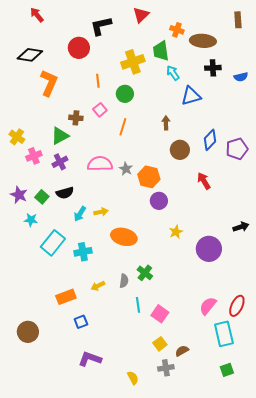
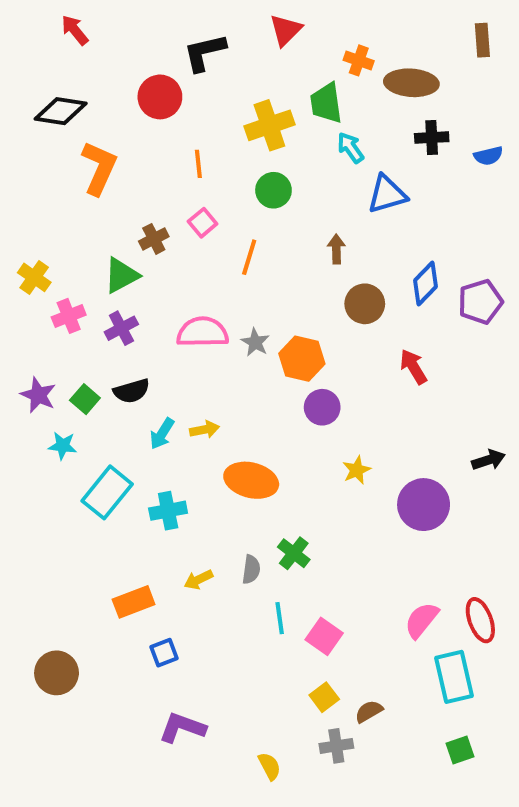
green circle: (125, 94) -> (273, 190), moved
brown cross: (76, 118) -> (154, 239), turned -32
red ellipse: (237, 306) -> (480, 620), turned -45

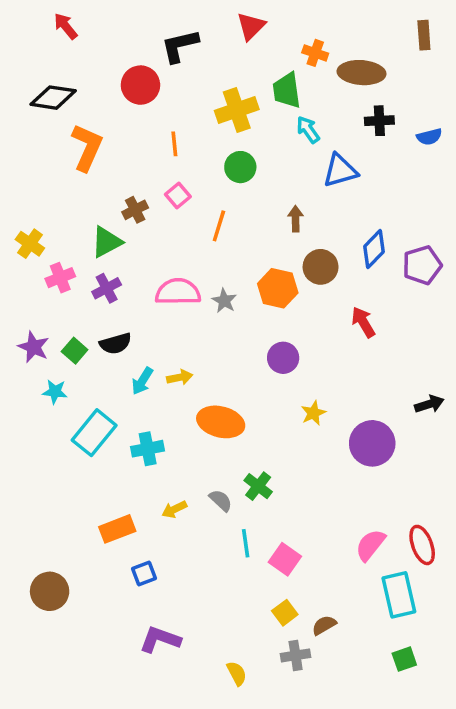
orange hexagon: (302, 359) -> (278, 288), moved
gray semicircle: (251, 569) -> (221, 500), turned -55

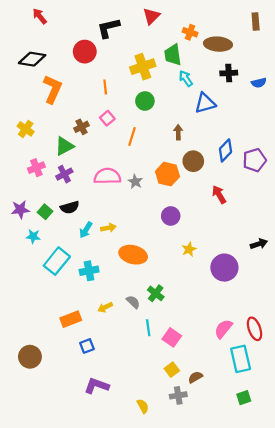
yellow cross: (30, 244) -> (26, 129), moved
purple star: (34, 347) -> (20, 210), turned -30

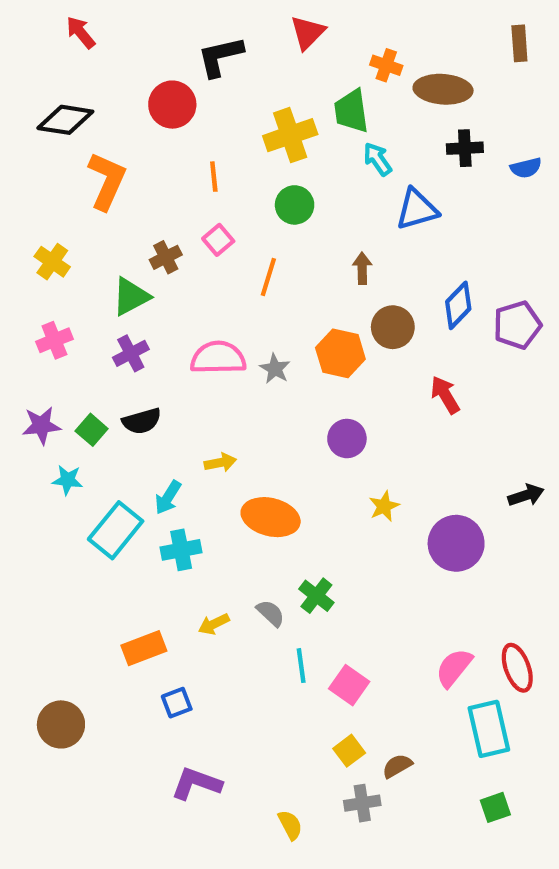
pink cross: (36, 168) -> (54, 340), moved
cyan arrow: (86, 230) -> (168, 497), moved

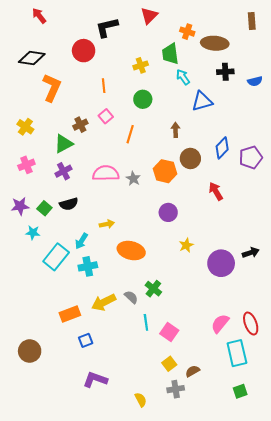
yellow cross: (290, 135) -> (141, 65), size x0.6
black arrow: (526, 495) -> (251, 253), moved
yellow arrow: (214, 624) -> (104, 302), size x1.6

